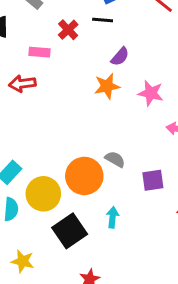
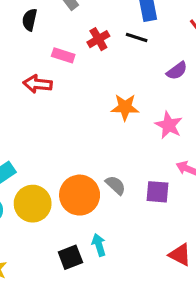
purple semicircle: (120, 57) -> (177, 71), moved
purple square: (153, 180) -> (157, 192), moved
cyan arrow: (113, 217) -> (99, 245), turned -36
black square: (70, 231) -> (70, 257), moved, size x0.7

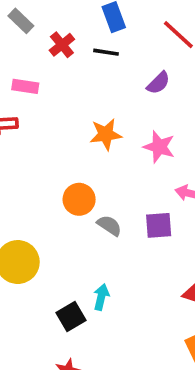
red cross: (98, 39) -> (62, 45), moved
orange circle: (80, 195) -> (79, 199), moved, size x0.7
cyan arrow: (99, 245) -> (101, 297), turned 40

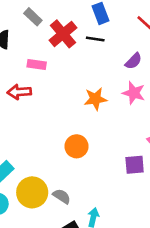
red cross: (62, 45) -> (63, 34), size x1.5
pink star: (159, 147) -> (134, 93), moved
gray semicircle: (109, 225) -> (62, 196), moved

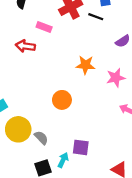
pink star: (134, 93) -> (116, 78), moved, turned 30
purple square: (135, 165) -> (81, 147), moved

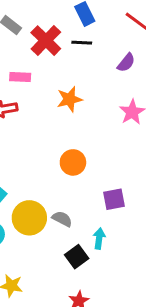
orange star: (86, 65) -> (69, 99), moved
purple square: (81, 147) -> (114, 199), moved

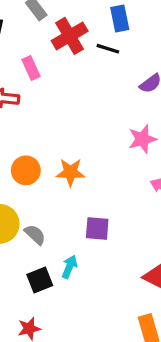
pink rectangle: (20, 77) -> (31, 68), turned 48
orange star: (69, 99) -> (70, 172), moved
orange circle: (73, 162) -> (26, 170), moved

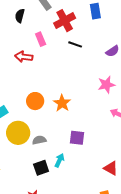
black line: (108, 49) -> (75, 44), moved
orange star: (70, 172) -> (62, 103), turned 30
gray semicircle: (35, 235) -> (39, 140), turned -56

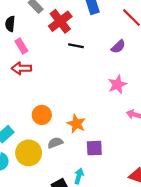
pink rectangle: (41, 39) -> (21, 46), moved
orange star: (62, 103) -> (76, 124), moved
gray semicircle: (39, 140) -> (55, 143), moved

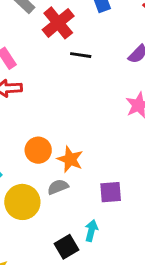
orange star: (76, 124) -> (70, 159), moved

